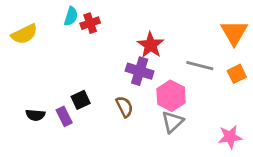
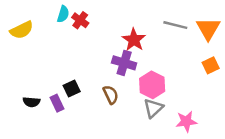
red cross: (90, 23) -> (80, 20), turned -35
gray line: (200, 66) -> (175, 25), moved
pink star: (230, 137) -> (186, 121), moved

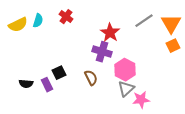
cyan semicircle: (63, 14) -> (38, 21), moved
gray line: (175, 25) -> (144, 21), turned -48
orange square: (211, 65) -> (173, 46), moved
pink star: (186, 121) -> (141, 100), moved

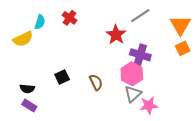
gray line: (144, 21) -> (140, 16), moved
yellow semicircle: (18, 25) -> (23, 39), moved
purple cross: (102, 52) -> (140, 55), moved
purple rectangle: (47, 85) -> (29, 106), moved, turned -32

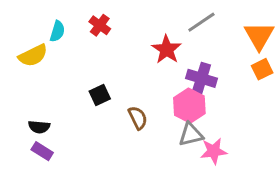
black square: (62, 77) -> (100, 95), moved
gray triangle: (133, 94) -> (191, 134), turned 30

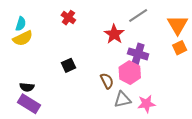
cyan semicircle: (57, 31) -> (21, 24), moved
brown semicircle: (138, 118) -> (107, 81), moved
gray triangle: (191, 134) -> (122, 100), moved
purple rectangle: (42, 151) -> (29, 104), size x1.5

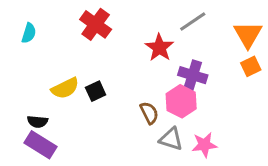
red cross: (68, 18) -> (96, 24), size x1.5
yellow semicircle: (23, 38) -> (65, 88), moved
gray triangle: (122, 100) -> (171, 139), turned 30

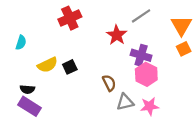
red cross: (96, 24) -> (70, 18), turned 30
cyan semicircle: (29, 33) -> (21, 43), moved
pink hexagon: (181, 101) -> (146, 74), moved
gray triangle: (171, 139) -> (125, 102), turned -30

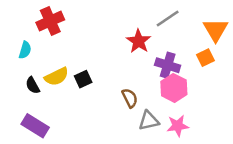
red cross: (70, 18) -> (50, 21), moved
orange square: (184, 49) -> (205, 58), moved
black semicircle: (27, 89) -> (33, 85), moved, turned 56

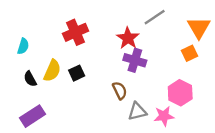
red cross: (50, 21) -> (76, 32), moved
purple cross: (168, 65) -> (135, 60), moved
yellow semicircle: (57, 77) -> (52, 71), turned -40
pink hexagon: (174, 88) -> (180, 93), moved
purple rectangle: (35, 126) -> (32, 116), turned -65

